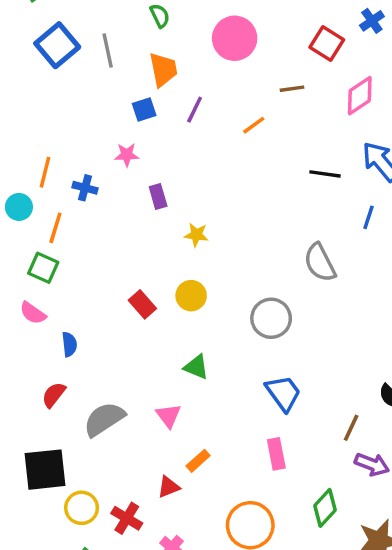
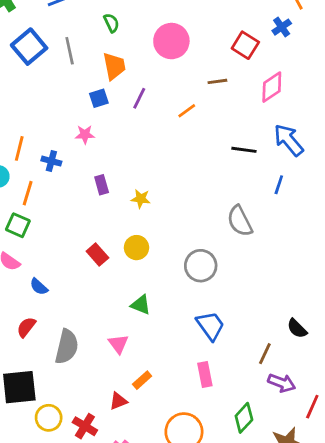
purple rectangle: (158, 197) -> (102, 185), moved
blue semicircle: (69, 344) -> (39, 287), turned 138
gray semicircle: (104, 419) -> (67, 347), turned 136

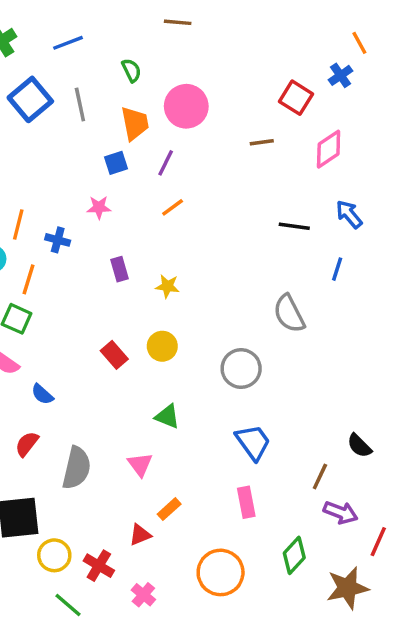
pink circle: (171, 41) -> (186, 106), moved
orange line: (187, 111) -> (173, 207), moved
blue arrow: (289, 140) -> (349, 214), size x0.7

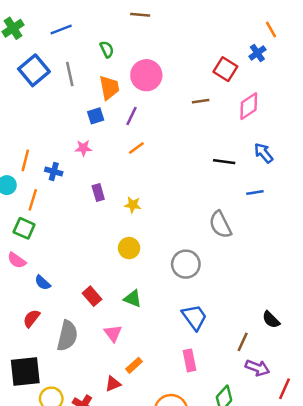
blue line: (337, 269) -> (255, 192), turned 63
red rectangle: (114, 355) -> (92, 296), moved

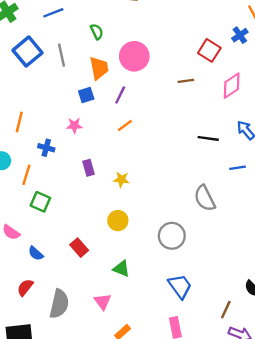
orange line: (25, 160) -> (19, 122), moved
green square: (24, 228) -> (40, 202), moved
red rectangle: (92, 296) -> (79, 248), moved

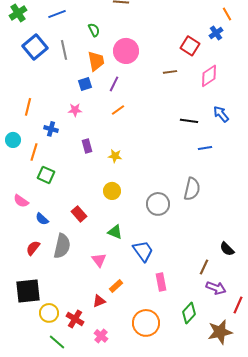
blue line: (238, 168) -> (205, 148), moved
gray semicircle: (205, 198) -> (192, 189), moved, turned -140
blue trapezoid: (180, 286) -> (143, 251), moved
gray semicircle: (59, 304) -> (62, 246), moved

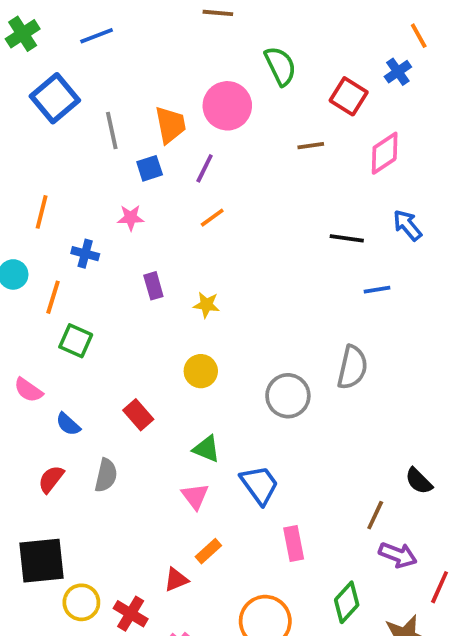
green semicircle: (94, 30) -> (280, 66), moved, size x1.5
gray line: (64, 50) -> (112, 130), moved
gray semicircle: (62, 246) -> (106, 475), size x0.7
pink triangle: (99, 260) -> (195, 496), moved

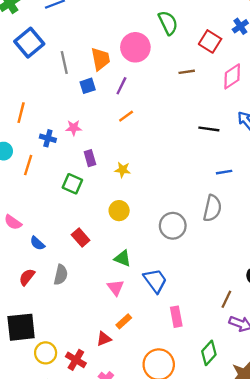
pink star: (131, 218) -> (74, 128), moved
blue line: (377, 290) -> (224, 172), moved
green square: (76, 341) -> (72, 184), moved

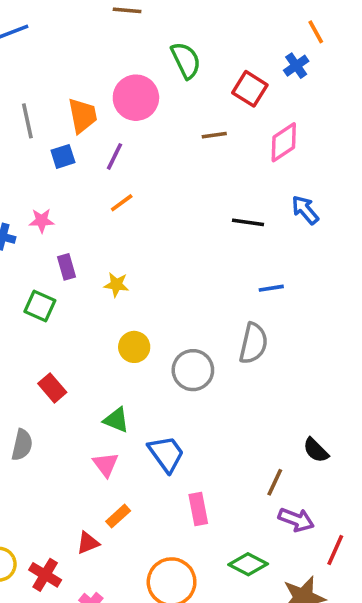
yellow circle: (119, 211) -> (134, 347), moved
green diamond: (209, 353) -> (248, 564), turned 75

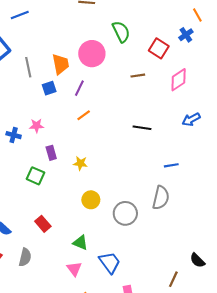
blue arrow: (305, 210) -> (191, 119), turned -78
black line: (248, 222) -> (142, 128), moved

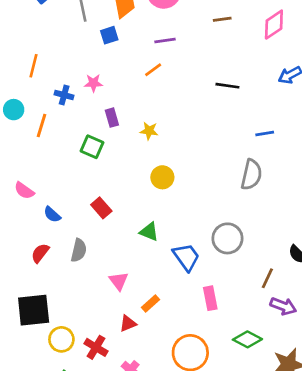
purple line: (79, 88) -> (165, 41), moved, turned 56
gray circle: (125, 213) -> (227, 238), moved
pink triangle: (74, 269) -> (119, 281), moved

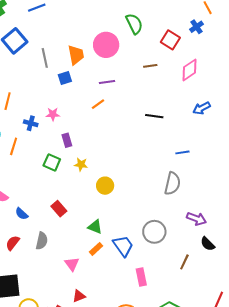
yellow star: (149, 131) -> (81, 164), moved
orange rectangle: (150, 304) -> (96, 249), moved
purple arrow: (283, 306) -> (197, 219), moved

